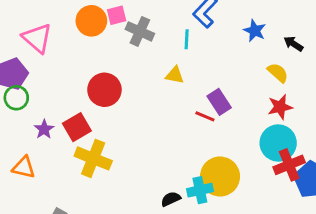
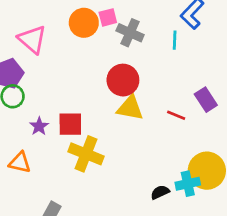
yellow triangle: (175, 75) -> (130, 108), moved, size x1.5
red circle: (104, 90) -> (123, 80), moved
red line: (205, 116) -> (176, 115), moved
red square: (77, 127) -> (70, 124), turned 30

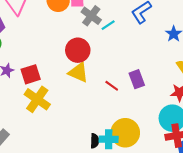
cyan line: (175, 40) -> (108, 25), moved, turned 40
red square: (70, 124) -> (31, 74), turned -30
black semicircle: (160, 192) -> (95, 141), moved, turned 104

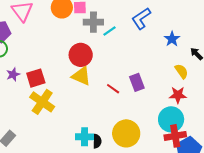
gray cross: (91, 16) -> (93, 22), turned -36
cyan cross: (109, 139) -> (85, 137), moved

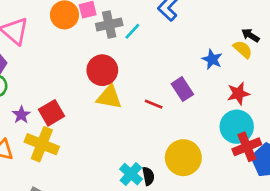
blue star: (172, 39) -> (212, 59), moved
yellow semicircle: (181, 71) -> (243, 49), moved
yellow cross: (42, 102) -> (42, 144), moved
cyan cross: (85, 137) -> (131, 174), turned -36

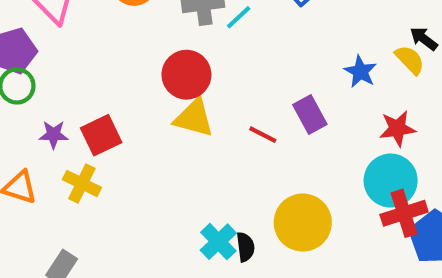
purple star: (21, 115) -> (54, 135), turned 30
yellow cross: (42, 144) -> (82, 183), size x0.7

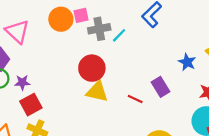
purple star: (54, 135) -> (22, 82), moved
red square: (101, 135) -> (31, 105), moved

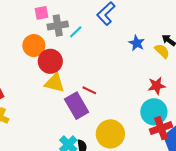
orange circle: (61, 19) -> (34, 46), moved
blue star: (187, 62) -> (137, 43), moved
purple rectangle: (160, 87) -> (77, 106), moved, size x1.4

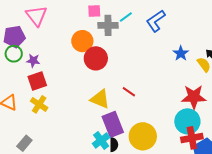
cyan line: (76, 32) -> (126, 17), moved
yellow triangle: (55, 83) -> (100, 99), moved
red star: (157, 86) -> (194, 97), size x1.4
purple rectangle: (77, 106) -> (113, 124), moved

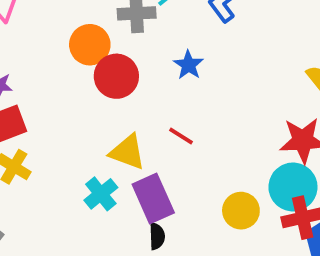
blue star: (181, 53) -> (188, 65), moved
yellow circle: (143, 136) -> (241, 211), moved, size x0.7
cyan cross: (101, 140) -> (101, 194), moved

